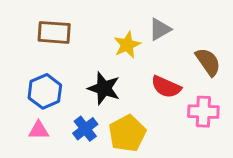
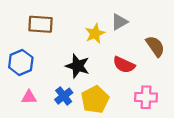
blue hexagon: (45, 91) -> (21, 62), moved
pink cross: (203, 112) -> (146, 97), moved

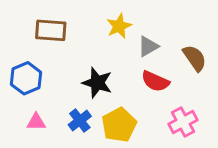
gray triangle: (119, 22) -> (148, 46), moved
yellow star: (95, 33) -> (119, 26), moved
pink cross: (146, 97) -> (183, 122), turned -30

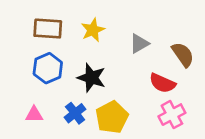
yellow star: (119, 26) -> (93, 30), moved
blue hexagon: (26, 78) -> (48, 68), moved
red semicircle: (155, 81) -> (162, 83), moved

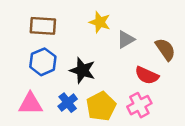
yellow star: (93, 30) -> (100, 22), moved, turned -30
pink triangle: (34, 115) -> (31, 104), size x1.5
pink cross: (172, 115) -> (139, 105), moved

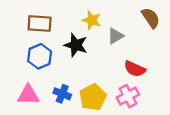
brown semicircle: (165, 49) -> (151, 18), moved
black star: (82, 70) -> (76, 45), moved
blue cross: (68, 103) -> (62, 94), turned -30

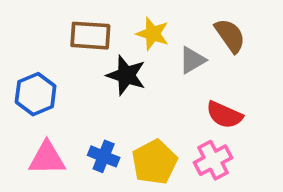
brown semicircle: (151, 18) -> (230, 36), moved
brown rectangle: (40, 23) -> (90, 36), moved
blue hexagon: (40, 56) -> (36, 94), moved

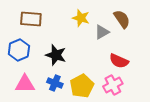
brown rectangle: (90, 36) -> (31, 19), moved
black star: (126, 75) -> (56, 55), moved

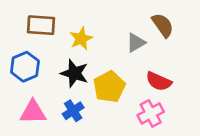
yellow star: (81, 18) -> (81, 39), moved, turned 30
blue cross: (55, 83) -> (73, 111), turned 35
yellow pentagon: (82, 86) -> (109, 87), moved

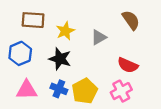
gray triangle: (136, 43) -> (99, 37), moved
yellow pentagon: (109, 87) -> (85, 91), moved
blue cross: (73, 111) -> (59, 89), turned -35

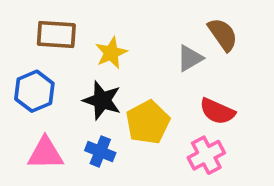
gray triangle: (99, 37) -> (190, 58), moved
yellow pentagon: (85, 91) -> (148, 122), moved

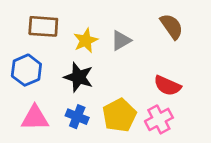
gray triangle: (190, 58) -> (121, 40), moved
yellow pentagon: (148, 122) -> (119, 115), moved

